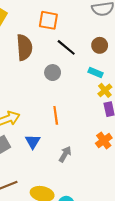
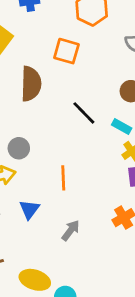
black line: (66, 47) -> (84, 113), moved
gray circle: (53, 73) -> (19, 148), moved

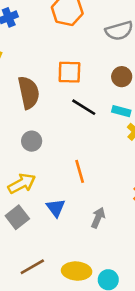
orange square: (66, 51) -> (69, 72), moved
gray circle: (19, 148) -> (32, 141), moved

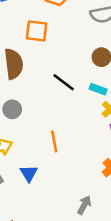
orange square: (69, 72) -> (37, 31), moved
gray arrow: (98, 218) -> (84, 205), moved

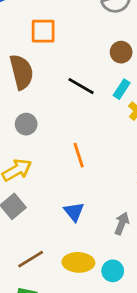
cyan rectangle: (98, 89) -> (122, 89), turned -70
blue triangle: (29, 173) -> (74, 212), moved

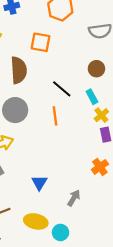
cyan rectangle: (122, 89) -> (92, 97), turned -72
gray circle: (26, 124) -> (15, 110), size x1.5
orange line: (79, 155) -> (55, 116), moved

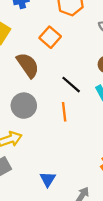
orange square: (41, 42) -> (50, 37), turned 30
brown semicircle: (19, 70) -> (28, 65), turned -32

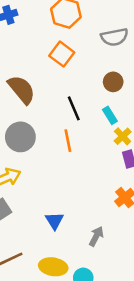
orange square: (50, 37) -> (62, 54), moved
black line: (71, 85) -> (74, 108), turned 30

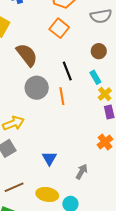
gray circle: (20, 137) -> (37, 88), moved

